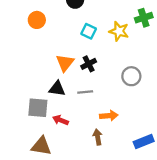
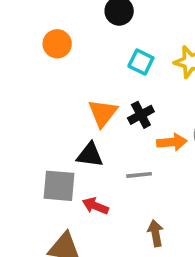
gray line: (85, 92) -> (139, 175), moved
orange arrow: (109, 116) -> (172, 142), moved

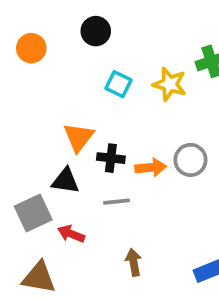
orange circle: (57, 44) -> (31, 48), moved
black cross: (141, 115) -> (111, 158), moved, turned 35
gray square: (59, 186) -> (33, 213), turned -30

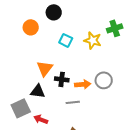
orange circle: (31, 48) -> (31, 27), moved
gray line: (117, 202) -> (73, 102), moved

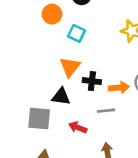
cyan square: (66, 40) -> (76, 33), moved
gray square: (21, 108) -> (39, 118), turned 30
red arrow: (41, 119) -> (78, 127), moved

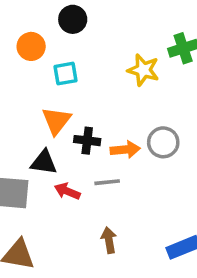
cyan square: (76, 33) -> (65, 74), turned -36
red arrow: (78, 127) -> (67, 191), moved

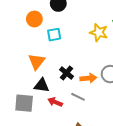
orange triangle: (56, 121) -> (36, 62), moved
black cross: (87, 141) -> (67, 73), turned 32
gray line: (107, 182) -> (78, 97), turned 32

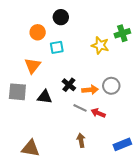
orange triangle: (36, 62) -> (33, 66), moved
red arrow: (55, 102) -> (98, 113), moved
gray square: (24, 103) -> (17, 92), moved

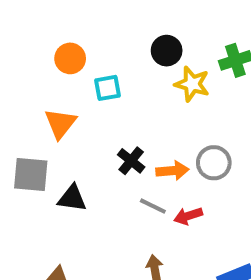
black circle: (61, 17) -> (167, 51), moved
black triangle: (45, 97) -> (72, 198), moved
red arrow: (98, 113) -> (188, 216), turned -40

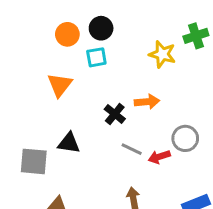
black circle: (167, 51) -> (101, 28), moved
gray circle: (214, 163) -> (185, 138), moved
orange arrow: (172, 171) -> (147, 102), moved
gray square: (31, 175) -> (34, 161), moved

